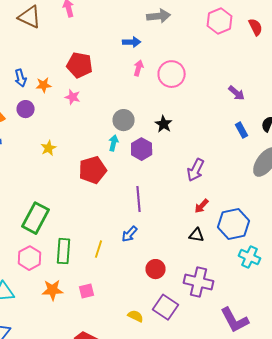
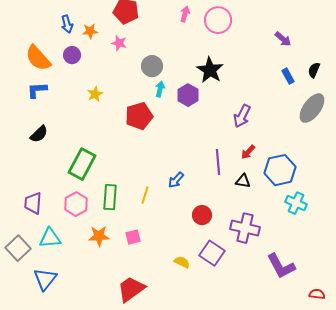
gray circle: (124, 120) -> (152, 66), moved
black star: (164, 124) -> (210, 70), size x1.5
purple line: (139, 199) -> (218, 162), moved

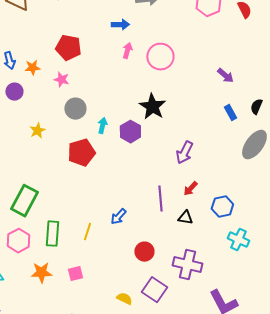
gray circle: (152, 66) -> (75, 109), moved
blue hexagon: (280, 170) -> (222, 207), size x0.7

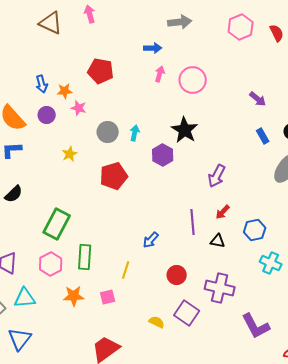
pink star: (61, 80) -> (79, 108), moved
cyan arrow: (102, 126) -> (135, 133), moved
yellow line: (87, 232) -> (126, 270), moved

